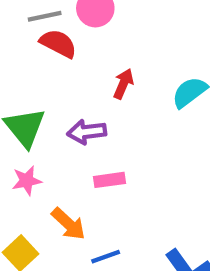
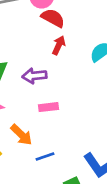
red semicircle: (58, 43) -> (53, 18), moved

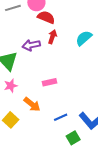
purple arrow: (34, 76) -> (31, 45), moved
blue line: (45, 156) -> (61, 117), moved

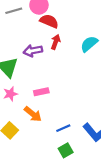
pink rectangle: (50, 82) -> (41, 92), moved
green square: (73, 138) -> (66, 150), moved

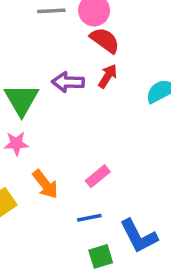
pink rectangle: (41, 92) -> (98, 176), moved, turned -40
green square: (66, 150) -> (101, 256), moved

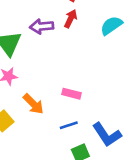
pink rectangle: (98, 176) -> (72, 94), turned 60

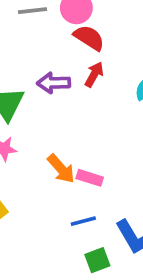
orange arrow: (33, 104) -> (61, 169), moved

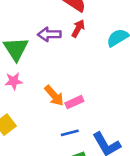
pink rectangle: (90, 178) -> (74, 102), turned -42

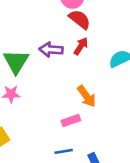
orange arrow: (54, 96) -> (87, 96), moved

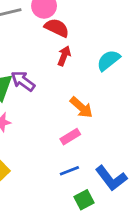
purple arrow: (51, 50) -> (23, 81), moved, turned 45

